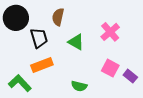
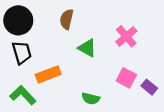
black trapezoid: (39, 38) -> (22, 53), moved

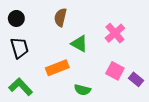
black circle: (18, 20) -> (16, 18), size x0.6
orange rectangle: (48, 74) -> (57, 68), moved

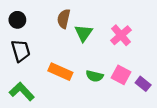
green triangle: (79, 44) -> (84, 33), moved, turned 36
orange rectangle: (57, 68) -> (60, 72), turned 45
green semicircle: (82, 90) -> (95, 76), moved

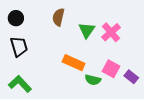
green triangle: (84, 33) -> (87, 30), moved
orange rectangle: (60, 72) -> (74, 63), moved
green semicircle: (95, 76) -> (93, 80), moved

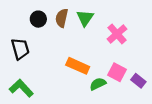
black circle: (16, 18) -> (38, 19), moved
green triangle: (87, 30) -> (85, 18), moved
green semicircle: (93, 80) -> (98, 84), turned 140

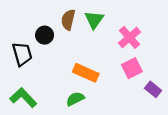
black circle: (38, 19) -> (45, 35), moved
pink square: (117, 72) -> (132, 68), moved, turned 36
green semicircle: (98, 84) -> (75, 99), moved

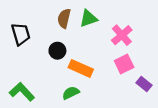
green triangle: (94, 20) -> (89, 18), turned 36
black circle: (45, 35) -> (57, 51), moved
black trapezoid: (22, 54) -> (21, 34), moved

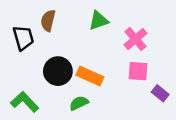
brown semicircle: (64, 18) -> (48, 21), moved
black circle: (57, 51) -> (58, 71), moved, size x1.5
pink square: (124, 64) -> (138, 71), turned 30

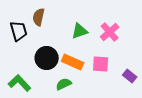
green triangle: (99, 21) -> (80, 31), moved
pink square: (138, 71) -> (101, 64), moved

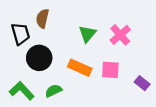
green triangle: (80, 31) -> (87, 34), turned -30
black circle: (47, 58) -> (39, 58), moved
green semicircle: (64, 84) -> (53, 91), moved

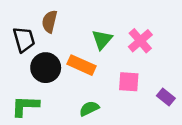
orange rectangle: (80, 68) -> (81, 65), moved
green L-shape: (22, 91) -> (25, 106), turned -45
green semicircle: (53, 91) -> (89, 109), moved

